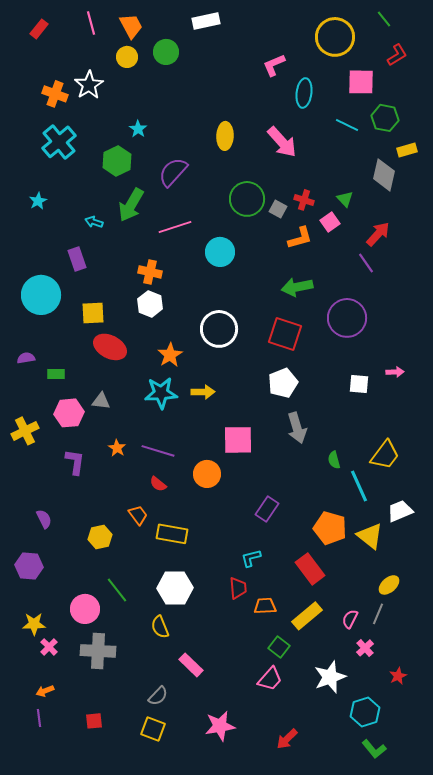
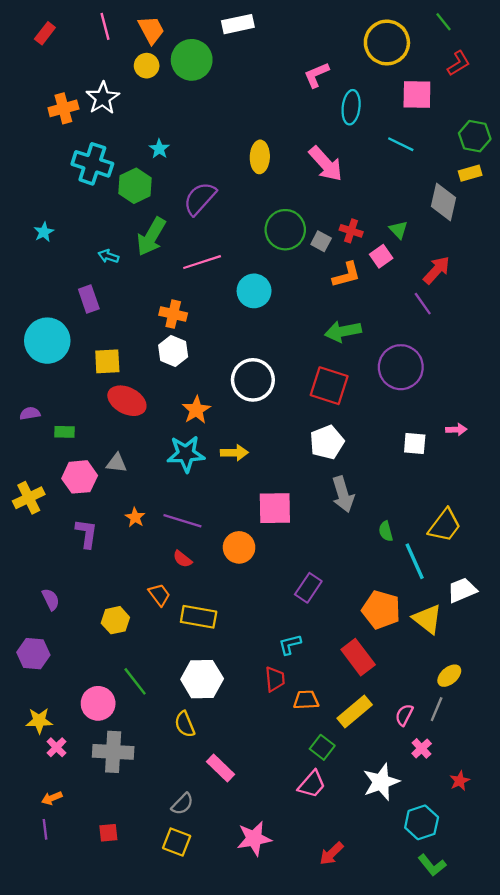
green circle: (166, 52) -> (192, 60), size x1.4
orange cross: (55, 94) -> (63, 108), turned -35
green hexagon: (385, 118) -> (475, 136), moved
cyan cross: (59, 142) -> (92, 164), moved, turned -32

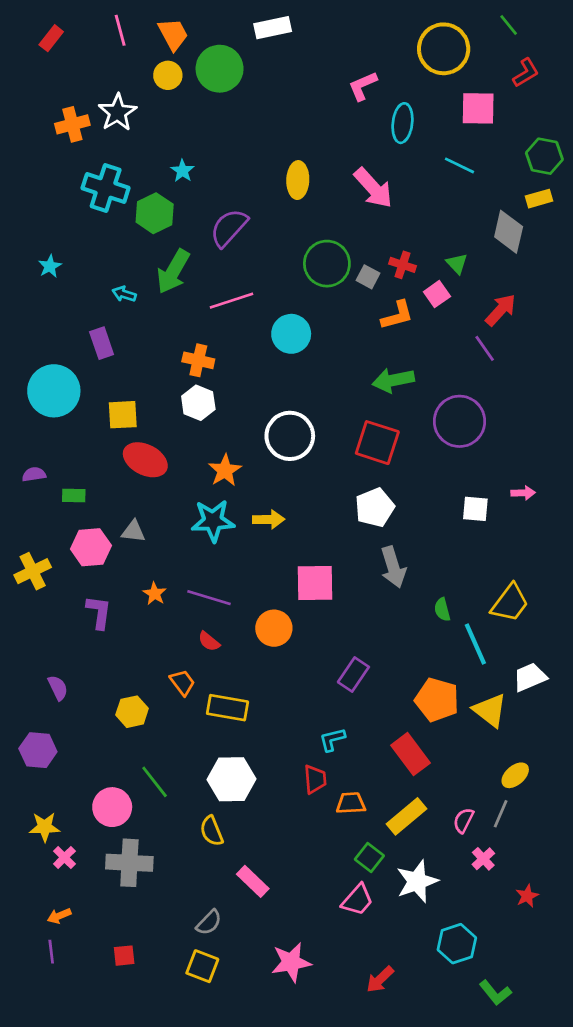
white star: (381, 782) -> (417, 881), moved
cyan hexagon: (422, 822) -> (457, 944), moved

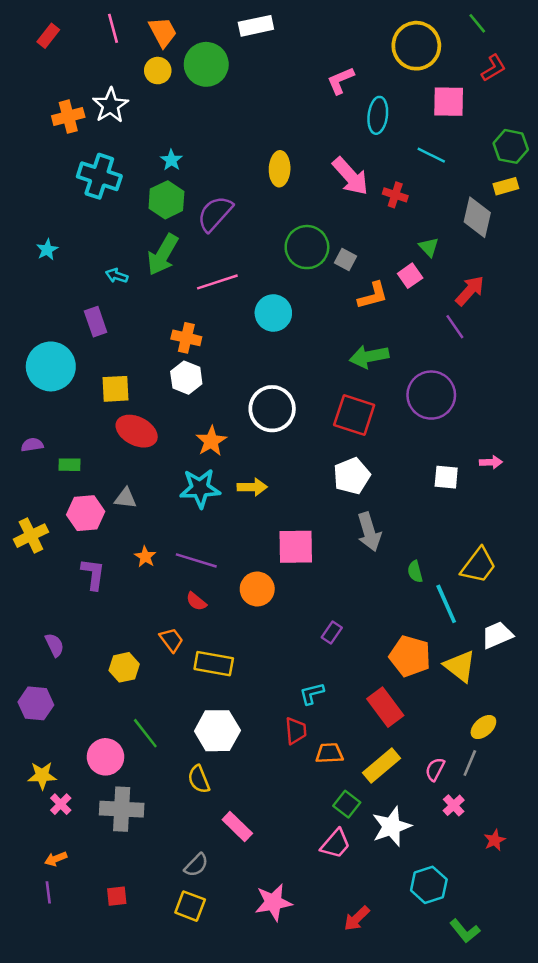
green hexagon: (155, 213) -> (166, 200), moved
red cross: (402, 265) -> (395, 195), moved
purple rectangle: (353, 675) -> (332, 633), size x0.7

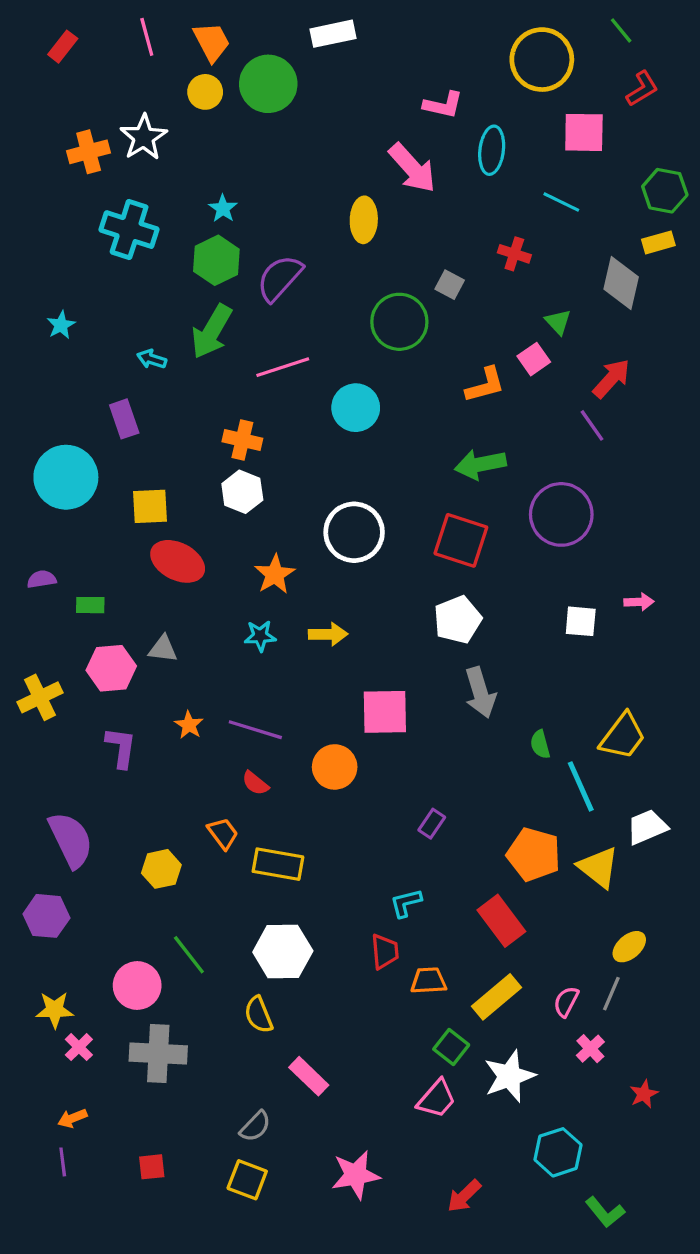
pink L-shape: (340, 80) -> (443, 105), turned -144
pink arrow: (350, 176) -> (412, 168), moved
gray square: (345, 260) -> (450, 285), moved
cyan star: (200, 488) -> (260, 636), size x0.6
purple semicircle: (55, 645) -> (71, 840), size x1.8

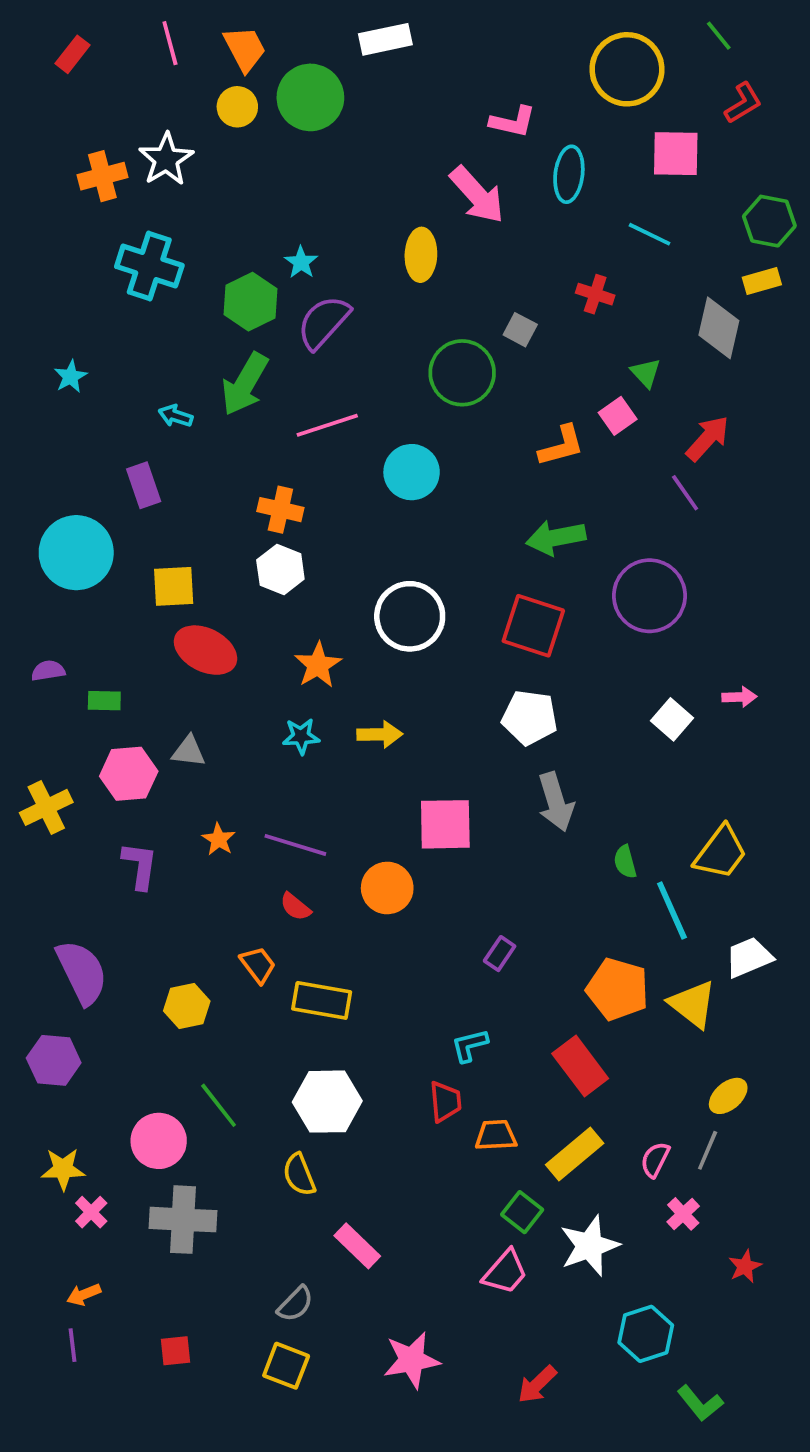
cyan star: (223, 208) -> (301, 262), moved
white pentagon: (458, 620) -> (530, 718), turned 30
white square: (581, 621) -> (672, 719), turned 36

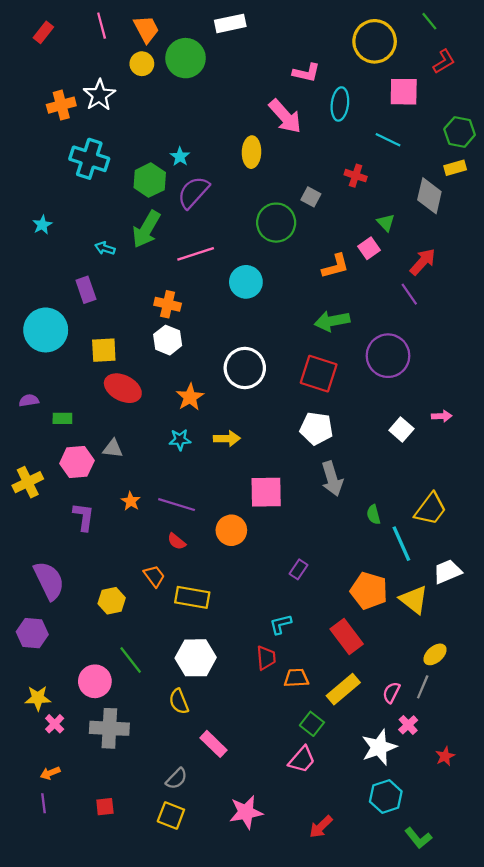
white star: (590, 1246) -> (379, 747), moved

